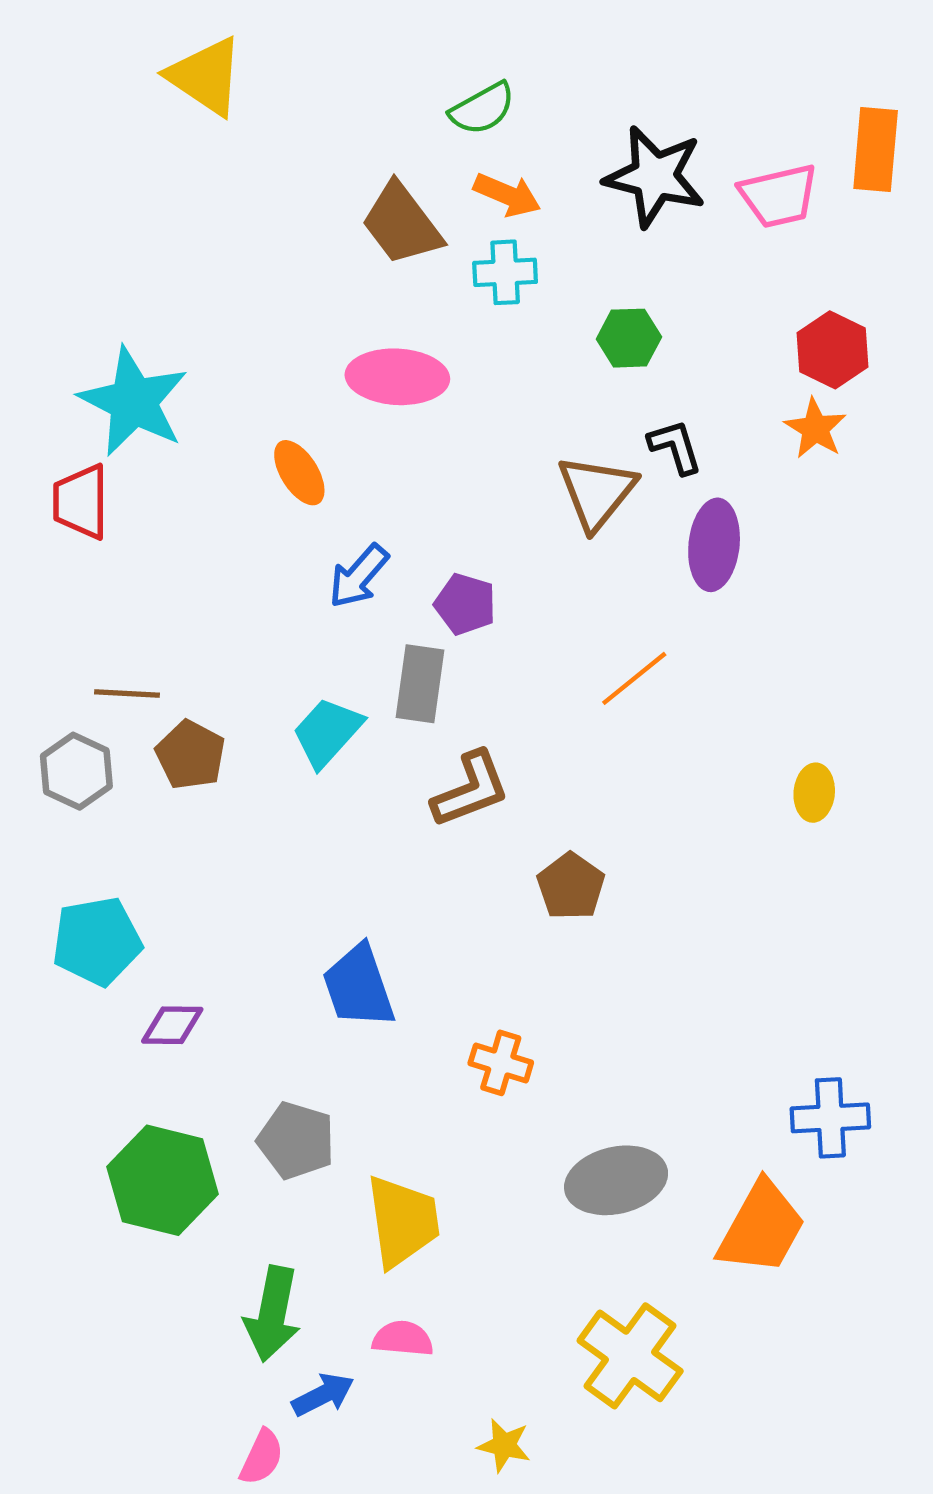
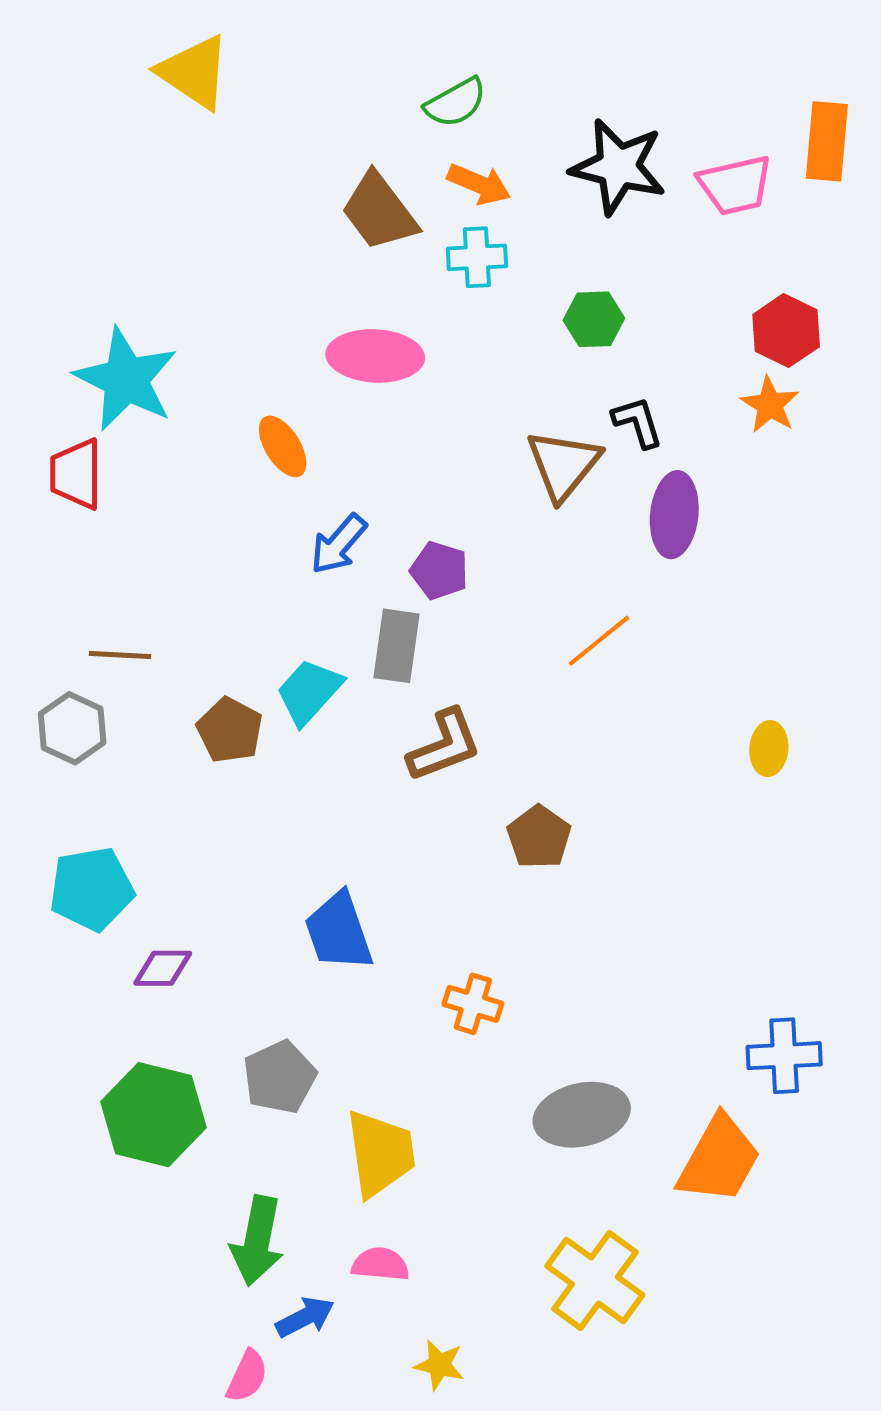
brown pentagon: (191, 755) -> (230, 730), moved
gray pentagon: (296, 1140) -> (280, 1077), turned 30
yellow star: (504, 1445) -> (439, 1365), moved

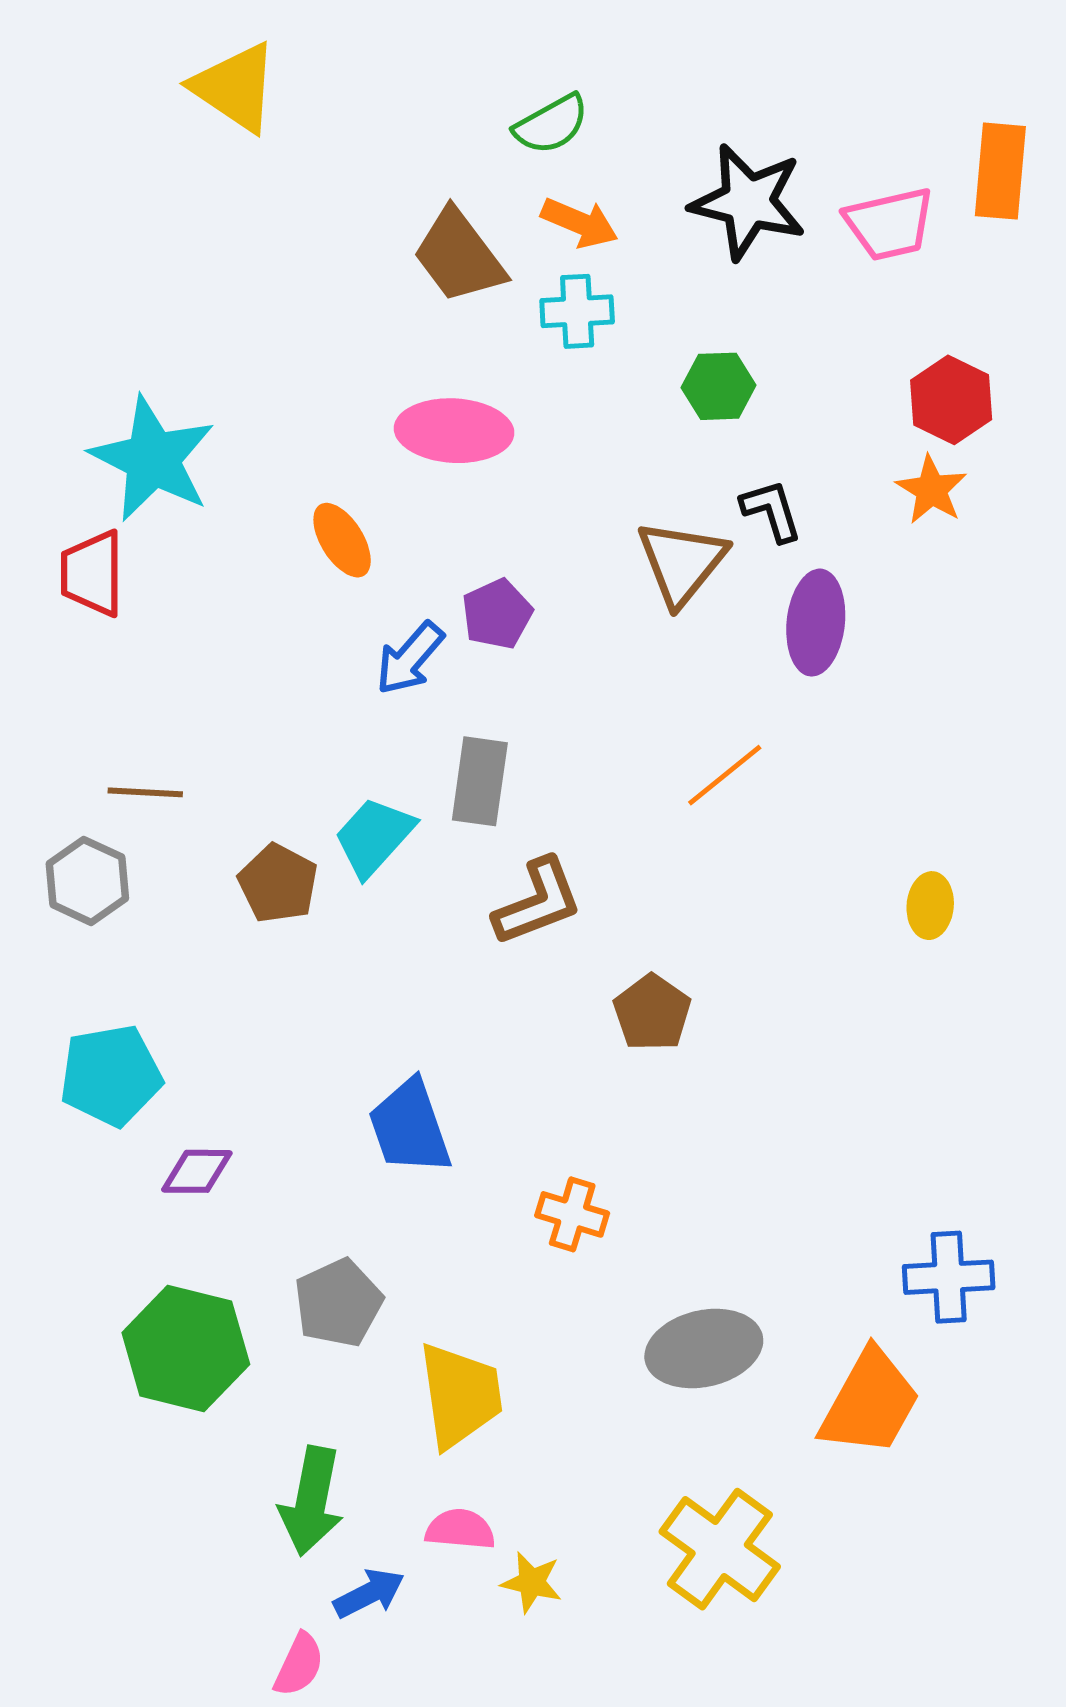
purple pentagon: (439, 571) -> (497, 614), moved, turned 30
yellow star: (439, 1365) -> (532, 1582), moved

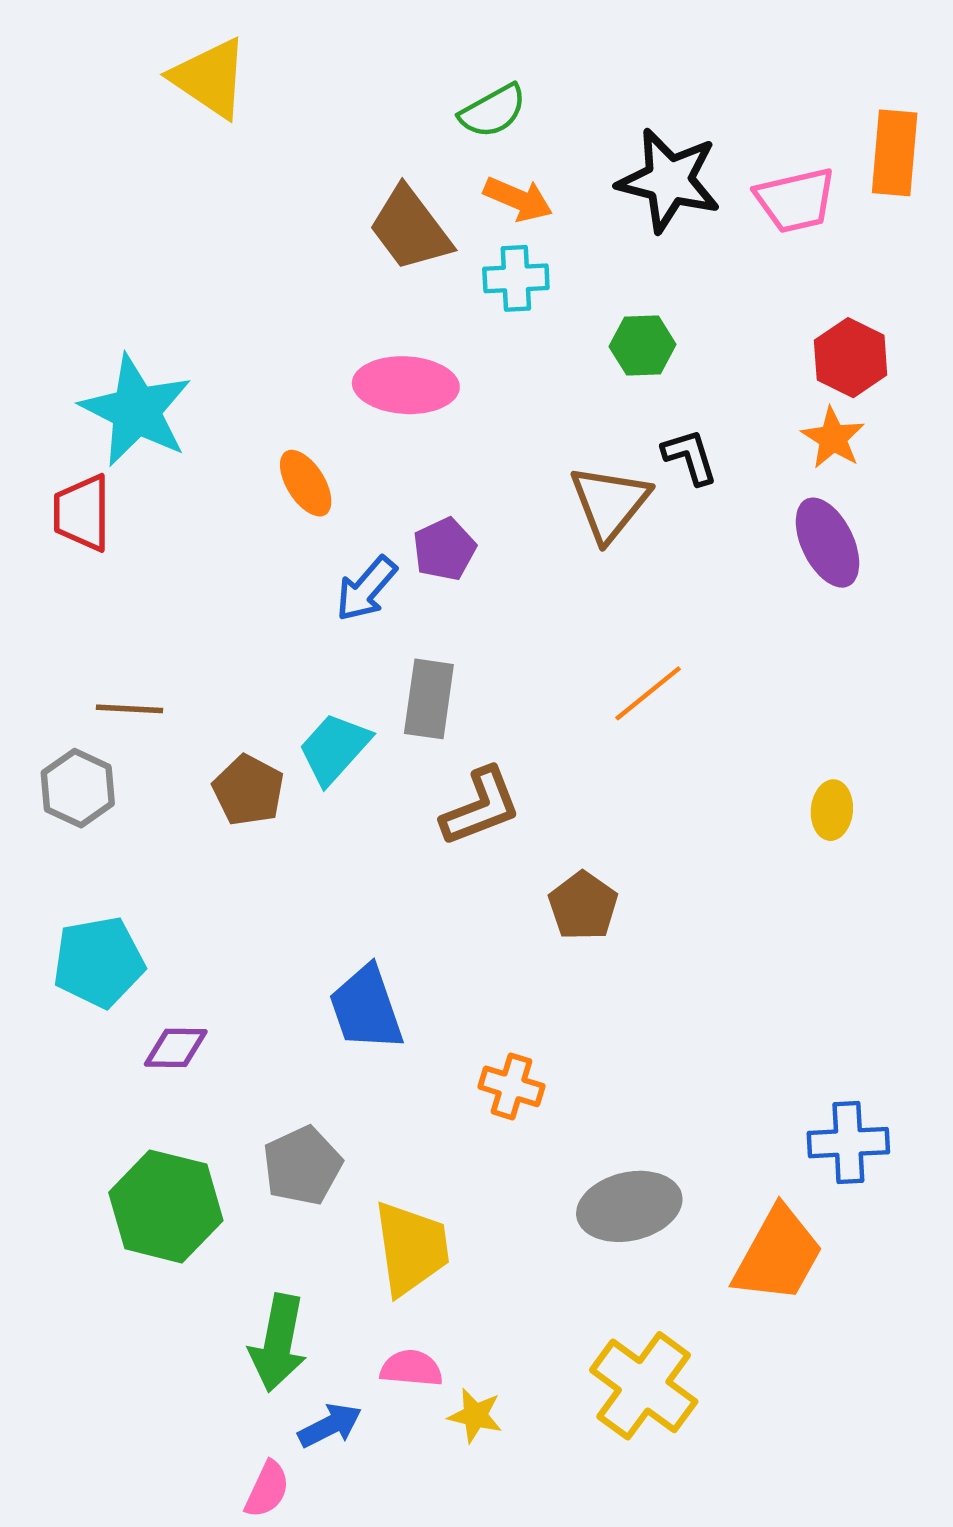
purple ellipse: (816, 623) -> (827, 543), moved, turned -32

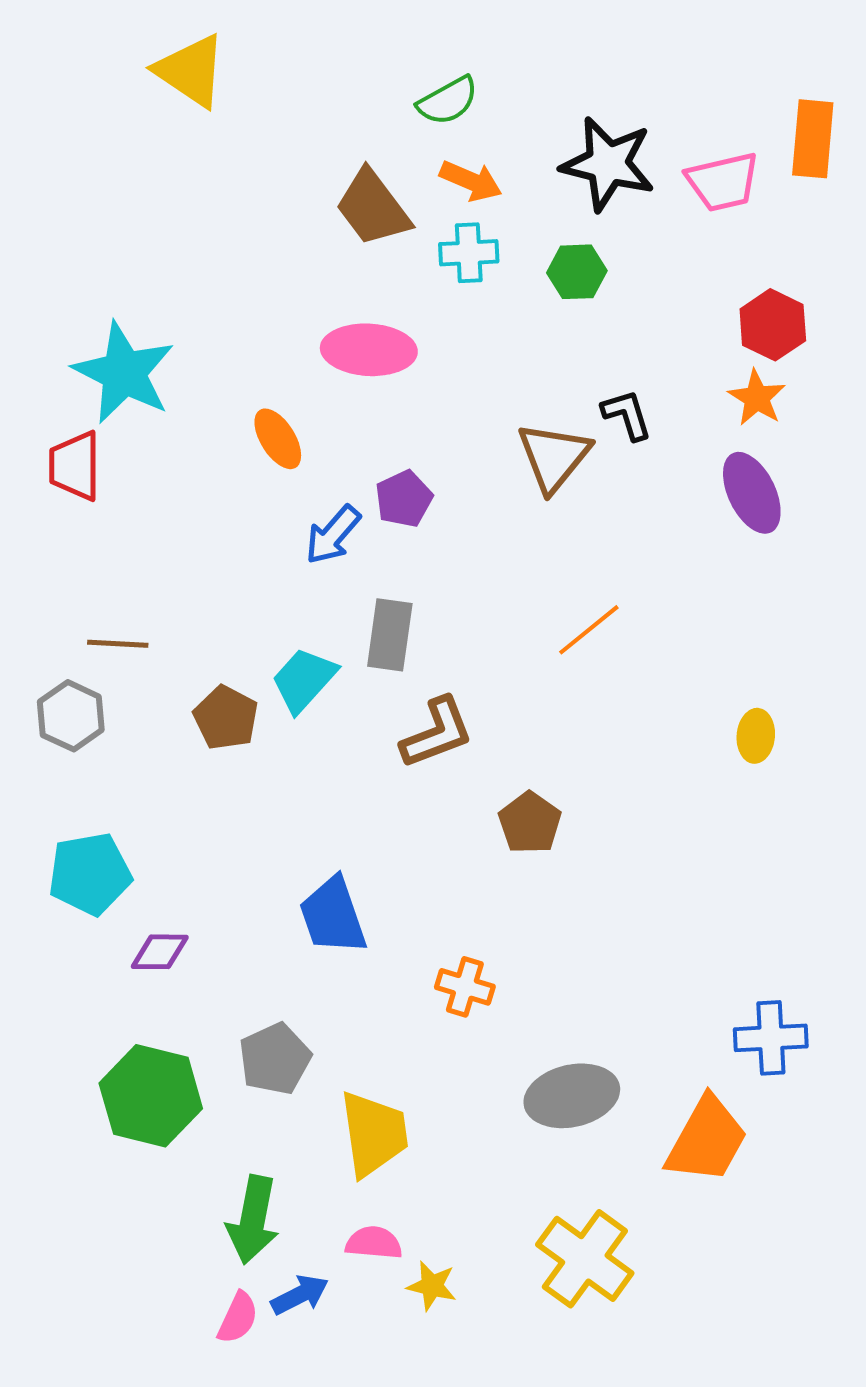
green hexagon: (643, 346) -> (577, 272), moved
pink semicircle: (267, 1489) -> (238, 1318), moved

